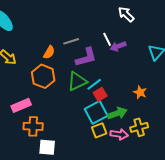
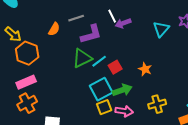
orange hexagon: (43, 76) -> (27, 53), moved
red square: (100, 94) -> (115, 67), moved
orange cross: (33, 126) -> (27, 103), moved, turned -30
yellow cross: (139, 127) -> (157, 104), moved

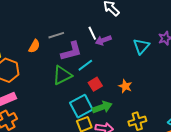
cyan line: (99, 61) -> (85, 65), moved

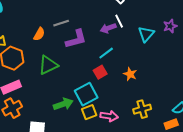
white line: (92, 33) -> (119, 21), moved
cyan line: (85, 65) -> (106, 53), moved
green triangle: (62, 75) -> (48, 65), moved
green arrow: (102, 107) -> (63, 104), moved

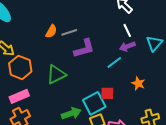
purple arrow: (108, 28) -> (127, 46), moved
orange semicircle: (39, 34) -> (51, 31), moved
red square: (100, 72) -> (107, 93), moved, turned 32

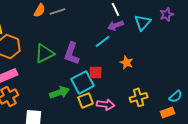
purple L-shape: (84, 48) -> (72, 53), moved, turned 125

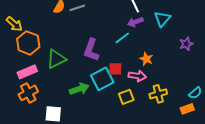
purple star: (167, 14) -> (186, 44), moved
green triangle: (45, 53) -> (56, 59), moved
yellow square: (86, 100) -> (126, 97), moved
pink arrow: (106, 104) -> (137, 76), moved

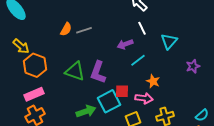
purple arrow: (135, 22) -> (125, 44), moved
cyan line: (122, 38) -> (138, 60), moved
green triangle: (56, 59) -> (75, 71), moved, turned 45

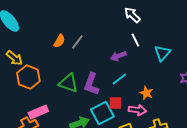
gray line: (84, 30) -> (77, 42), turned -35
cyan line: (138, 60) -> (119, 79), moved
pink rectangle: (34, 94) -> (38, 112), moved

